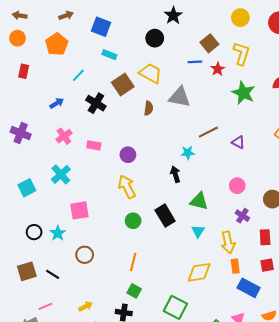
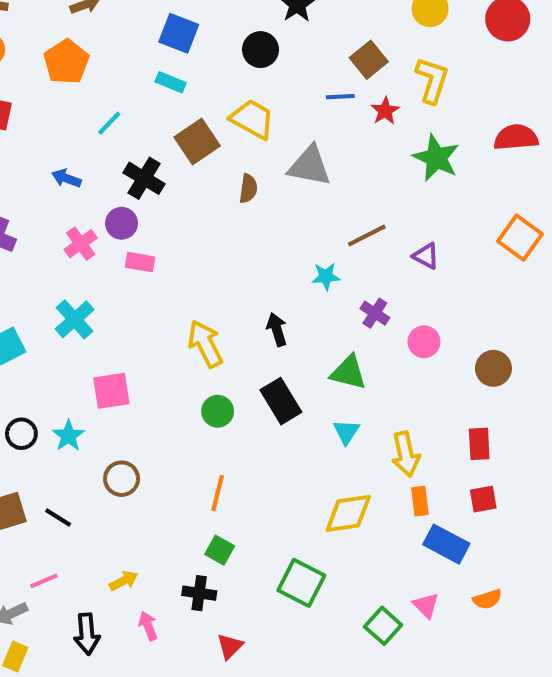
blue square: (101, 27) -> (179, 33), moved
blue arrow: (57, 103) -> (66, 178), turned -128
purple circle: (128, 155) -> (122, 223), moved
black arrow: (175, 174) -> (277, 330), moved
purple cross: (242, 216) -> (375, 313), moved

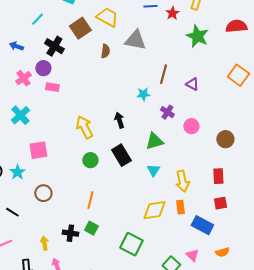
brown line: (367, 236) -> (163, 74), turned -48
green triangle: (348, 372) -> (154, 141), turned -30
orange rectangle: (420, 501) -> (180, 207), moved
yellow arrow: (124, 581) -> (44, 243), turned -72
black cross: (199, 593) -> (70, 233), moved

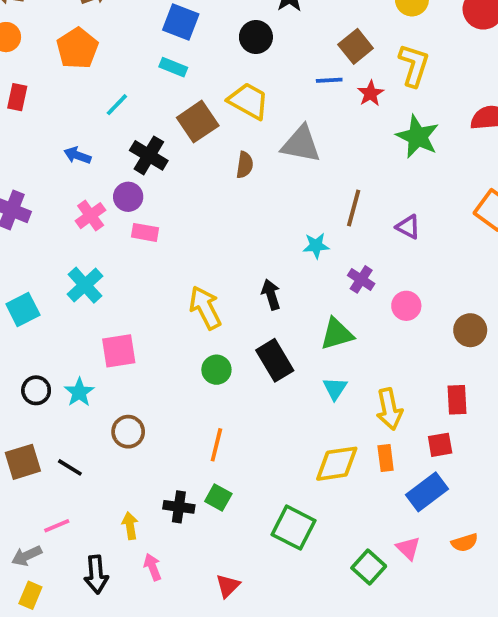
red square: (220, 203) -> (440, 445), moved
blue rectangle: (202, 225) -> (427, 492), turned -65

